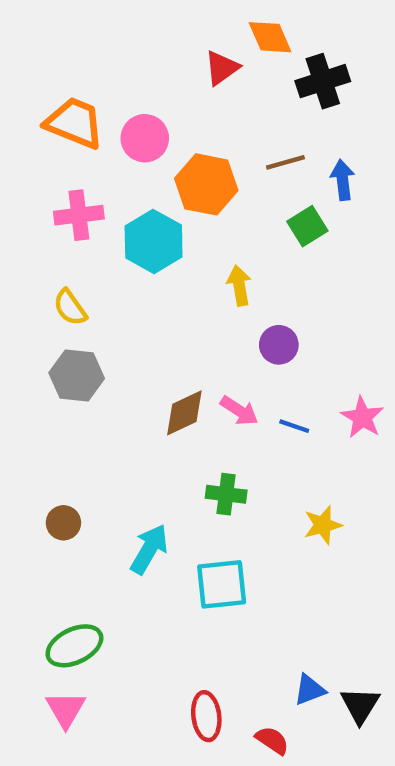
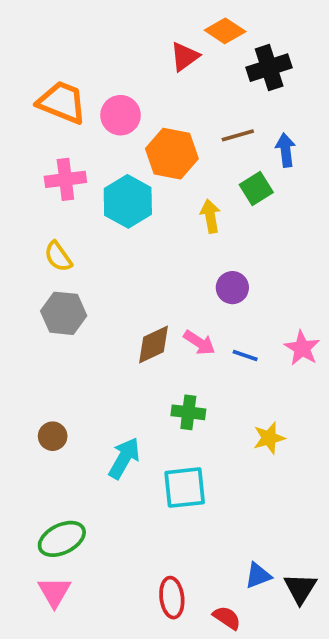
orange diamond: (270, 37) -> (225, 31), turned -33
yellow arrow: (239, 285) -> (210, 216), moved

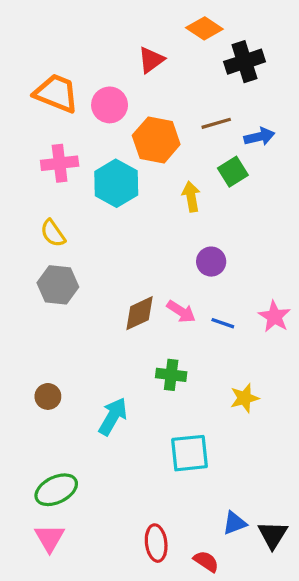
red triangle: (185, 57) -> (151, 60), moved
blue arrow: (286, 150) -> (259, 137), turned 84
cyan square: (185, 488) -> (189, 453), moved

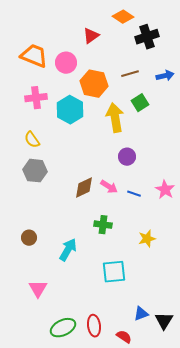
blue arrow: (259, 137) -> (165, 76), moved
yellow arrow: (191, 197) -> (115, 118), size x1.6
green ellipse: (56, 490) -> (63, 328), moved
pink triangle: (50, 538) -> (38, 289), moved

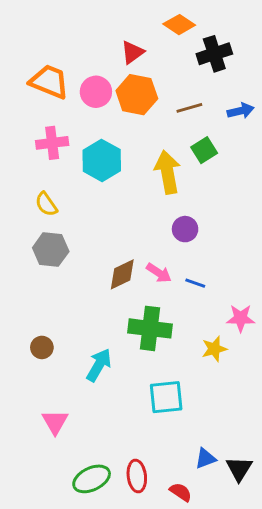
orange hexagon: (94, 84) -> (137, 95), moved
pink star: (165, 190) -> (241, 318), moved, turned -30
green cross: (103, 225) -> (150, 328), size x1.6

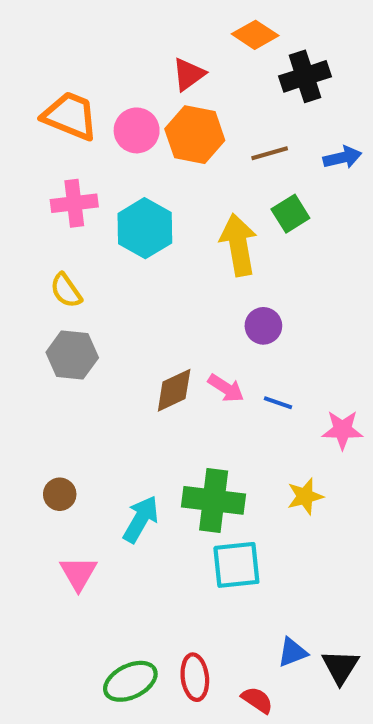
pink star: (241, 318) -> (342, 430), moved
green cross: (150, 328) -> (214, 500), moved
pink triangle: (55, 422) -> (78, 573), moved

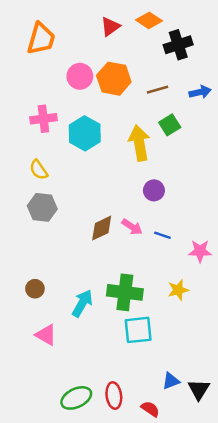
red triangle: (189, 74) -> (110, 27), moved
orange trapezoid: (70, 116) -> (41, 39), moved, turned 84
pink triangle: (78, 573) -> (46, 335), turned -30

